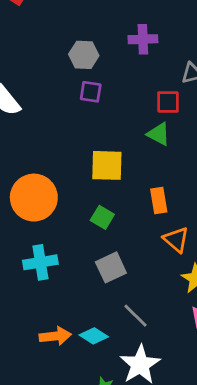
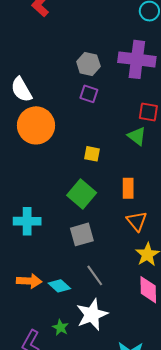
purple cross: (143, 39) -> (137, 59), size x1.6
yellow square: (107, 165) -> (92, 154), size x0.6
orange circle: (34, 198) -> (36, 125), moved
green square: (102, 217) -> (82, 194), size x1.5

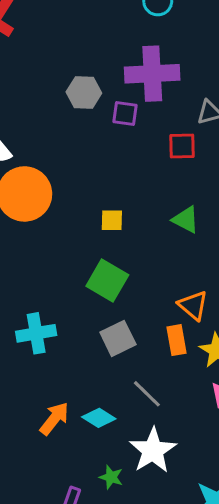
purple square: (89, 94) -> (125, 113), moved
green triangle: (137, 136) -> (186, 220), moved
orange rectangle: (128, 188) -> (176, 340), moved
orange arrow: (29, 281) -> (54, 419), turned -45

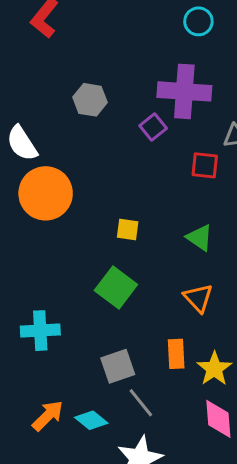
gray hexagon: (84, 93) -> (90, 100), moved
purple square: (125, 113) -> (153, 127), turned 36
orange triangle: (193, 305) -> (198, 298), moved
gray square: (118, 338) -> (118, 366), moved

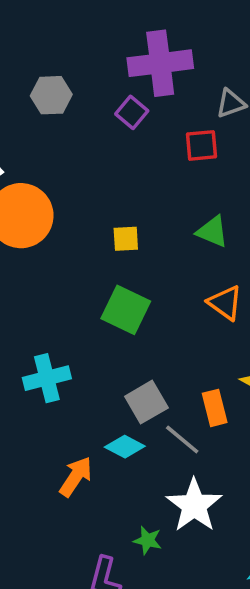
orange rectangle: (176, 354) -> (215, 408), moved
cyan diamond: (91, 420) -> (125, 447), moved

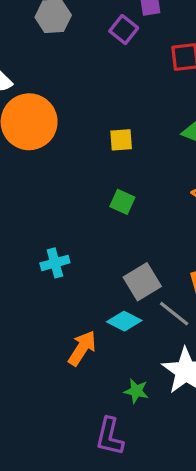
green square: (126, 310) -> (122, 202), size x0.6
cyan cross: (47, 378) -> (55, 263), size x0.7
green star: (148, 540) -> (136, 391), moved

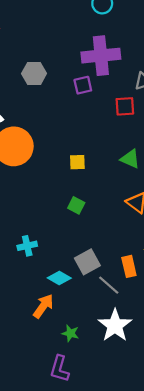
purple square: (124, 30) -> (83, 85), turned 36
cyan diamond: (124, 321) -> (59, 278), moved
green star: (136, 391) -> (70, 333), moved

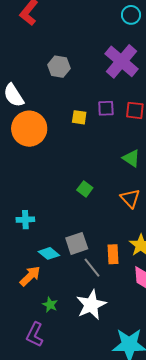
purple cross: (101, 56) -> (121, 61), turned 36
purple square: (83, 85) -> (106, 108), moved
yellow square: (77, 162) -> (79, 117), moved
green square: (76, 205) -> (85, 189), moved

